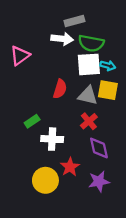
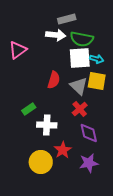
gray triangle: (88, 96) -> (79, 86), turned 30

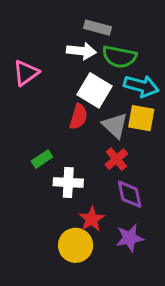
gray rectangle: (67, 19) -> (97, 28), turned 30
white square: (80, 58) -> (95, 90), moved, turned 35
cyan arrow: (97, 59) -> (141, 86), size x1.6
yellow circle: (41, 162) -> (76, 245), moved

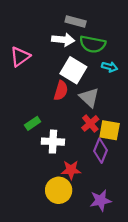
cyan arrow: (141, 86) -> (110, 67), size x0.6
yellow square: (141, 118) -> (110, 130), moved
purple diamond: (130, 194) -> (101, 151), turned 35
red star: (92, 219) -> (71, 170), turned 30
purple star: (130, 238) -> (101, 200), moved

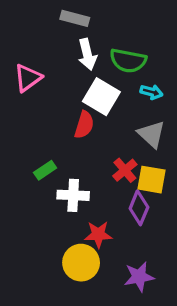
gray rectangle: (76, 22) -> (75, 18), moved
white arrow: (63, 40) -> (87, 54), turned 70
gray triangle: (89, 97) -> (151, 134), moved

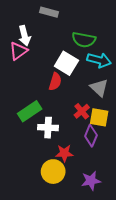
white arrow: (87, 54) -> (25, 36), moved
cyan arrow: (151, 92) -> (99, 60), size x1.6
green rectangle: (45, 170) -> (30, 111), size x1.6

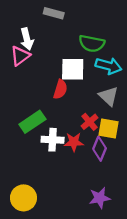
white square: (66, 63) -> (73, 69), turned -30
red star: (64, 153) -> (74, 142), moved
yellow circle: (53, 172) -> (23, 198), moved

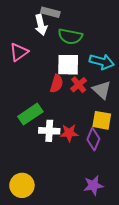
white arrow: (27, 39) -> (41, 25), moved
green semicircle: (92, 43) -> (70, 36), moved
red cross: (89, 122) -> (79, 85), moved

